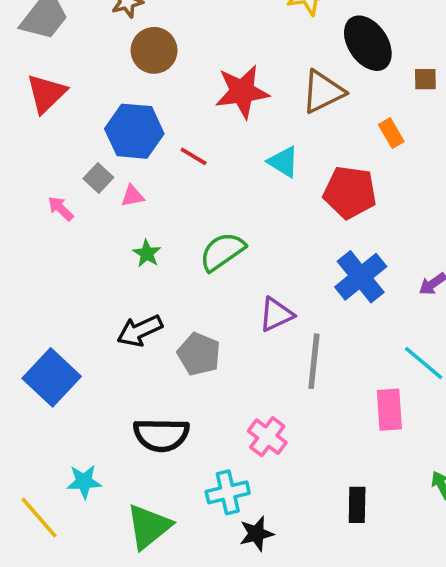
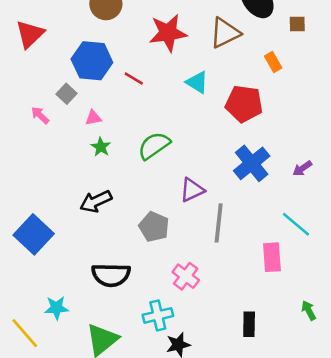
pink triangle: (132, 196) -> (93, 118), moved
gray pentagon: (199, 354) -> (154, 227), moved

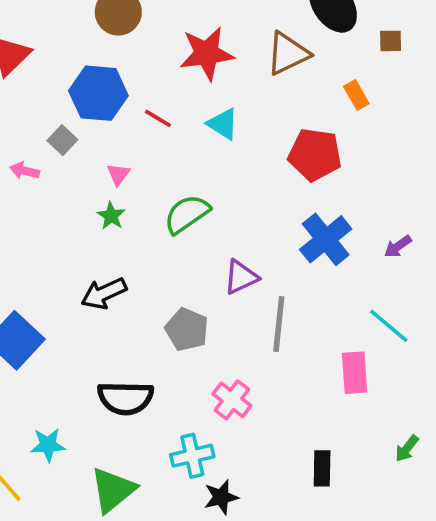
cyan triangle: (197, 82) -> (223, 124), moved
pink arrow: (40, 115) -> (25, 171), turned -30
pink triangle: (93, 118) -> (118, 174), moved, turned -42
green arrow: (309, 310) -> (407, 448), turned -114

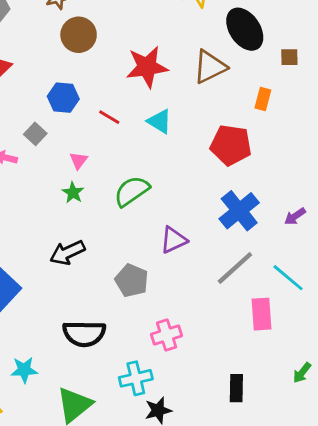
blue hexagon: (98, 93) -> (63, 98), size x0.7
orange rectangle: (356, 95) -> (263, 99), turned 45
gray line: (279, 324) -> (235, 268), moved, turned 42
pink cross: (232, 400) -> (167, 335), turned 36

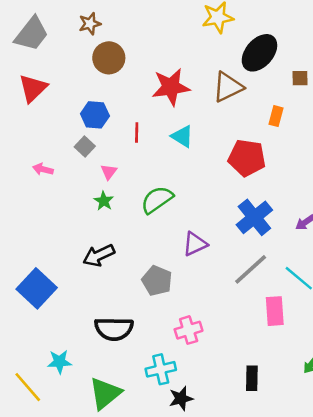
black ellipse: (245, 29) -> (259, 53), turned 75
red line: (109, 117) -> (137, 133), turned 60
gray square: (35, 134) -> (85, 146), moved

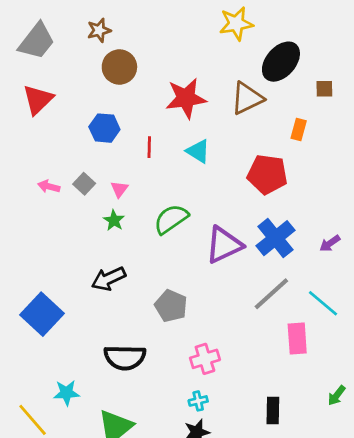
gray square: (85, 146) -> (84, 184), moved
purple triangle: (195, 244) -> (224, 245), moved, size x1.4
cyan cross: (161, 369) -> (198, 401), moved, size x0.6

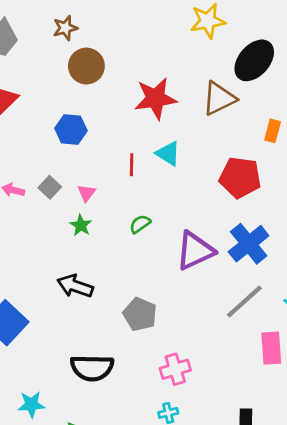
red line: (149, 147) -> (132, 165), moved
green semicircle: (171, 219) -> (140, 224), size x0.6
black arrow: (109, 279) -> (75, 286), turned 44

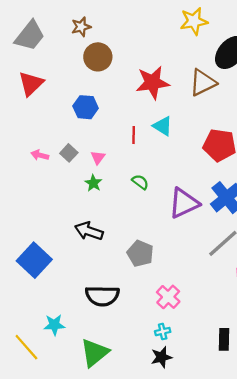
green semicircle: (140, 224) -> (140, 182), turned 72
pink cross: (175, 369) -> (168, 297), turned -30

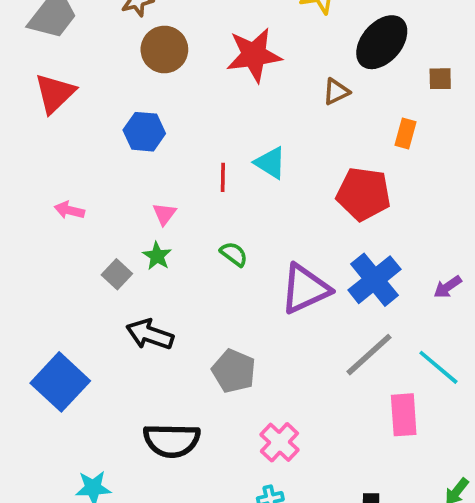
red star: (153, 83) -> (254, 55), moved
brown triangle: (203, 83) -> (336, 92), size x0.6
gray square: (69, 153) -> (117, 274), moved

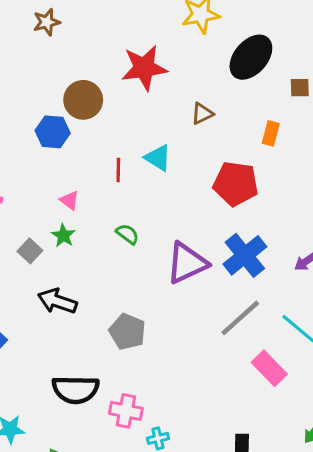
brown circle: (164, 50) -> (83, 100), moved
brown triangle: (336, 92) -> (202, 114), moved
pink triangle: (164, 214) -> (69, 200), turned -30
pink rectangle: (404, 415) -> (269, 368), turned -40
pink cross: (279, 442) -> (126, 411), moved, turned -32

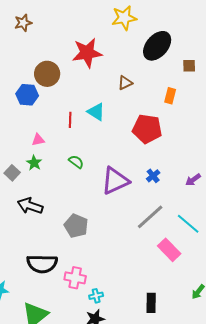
pink triangle: (69, 200) -> (38, 140), turned -48
blue cross: (245, 255) -> (153, 176), size x0.5

